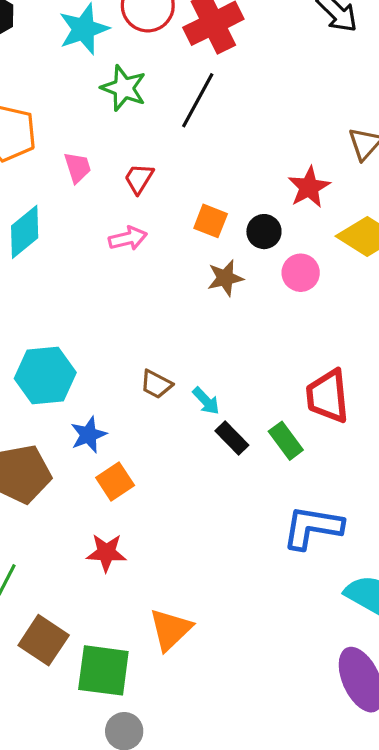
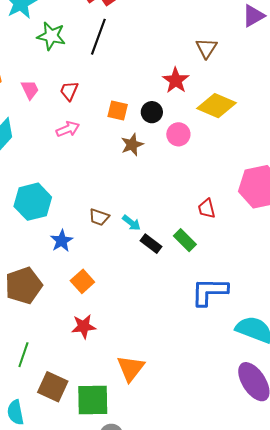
cyan hexagon: (45, 375) -> (33, 202), moved
red trapezoid: (328, 396) -> (207, 209), size x0.6
blue star: (88, 435) -> (62, 241), moved

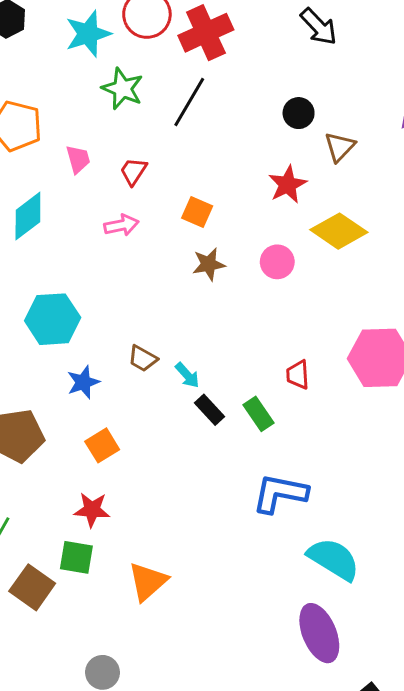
black circle: (152, 112) -> (299, 113), moved
green square: (93, 400) -> (76, 557), moved, size x0.7

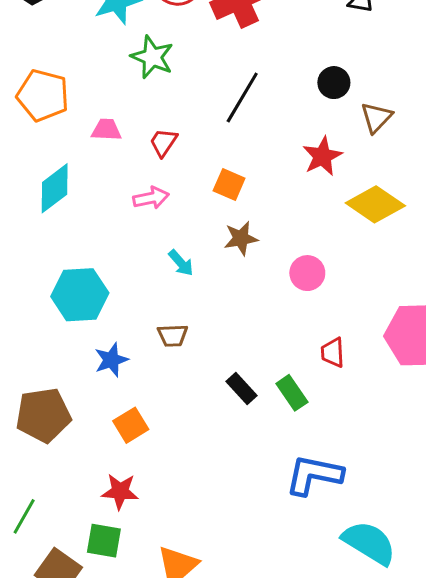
black line: (189, 102) -> (242, 97), moved
pink trapezoid: (78, 159) -> (106, 130), turned -72
pink circle: (277, 262) -> (307, 273), moved
brown trapezoid: (143, 358) -> (173, 335), turned -32
cyan arrow: (187, 375) -> (181, 263), moved

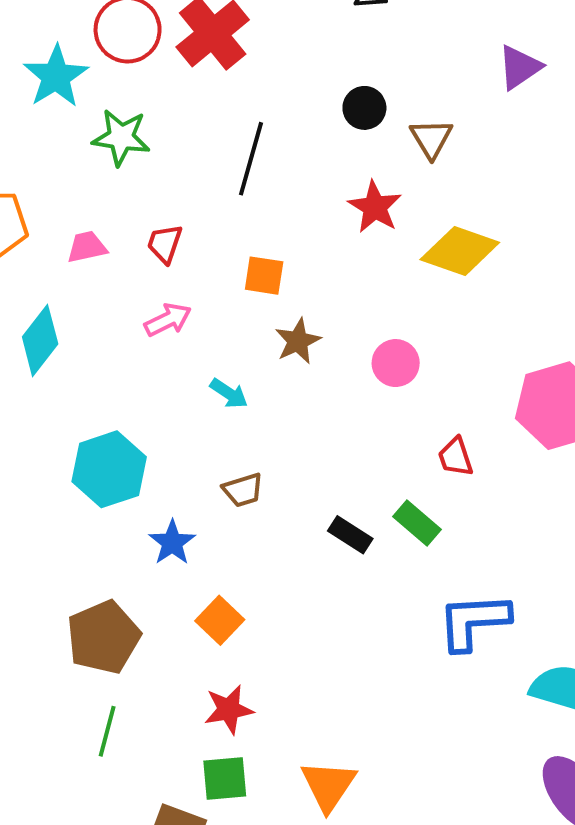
green line: (24, 516) -> (107, 731), moved

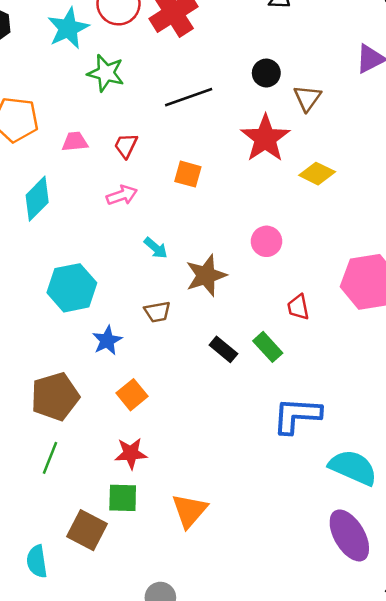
black line: (251, 159) -> (189, 97), turned 48
red star: (375, 207) -> (265, 138), size x1.4
yellow diamond: (460, 251) -> (317, 174), size x0.7
brown star: (298, 341) -> (206, 275), moved, size x1.4

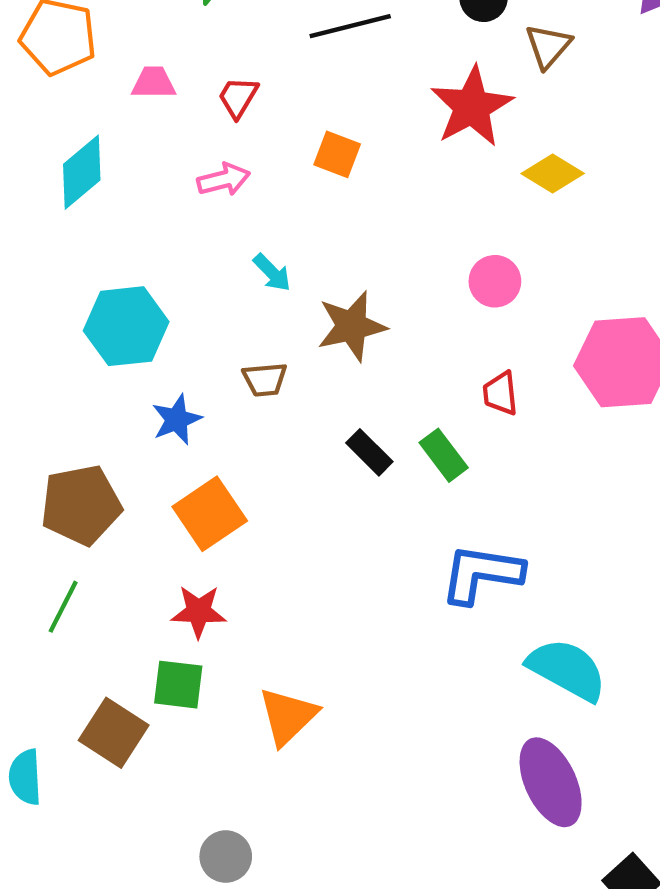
pink circle: (266, 241) -> (495, 281), moved
orange square: (132, 395) -> (210, 514), size x1.4

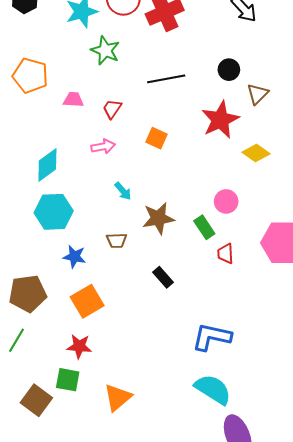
cyan diamond: (82, 172) -> (47, 165), moved
blue star: (177, 419) -> (74, 257), turned 30
green rectangle: (444, 455) -> (204, 227), moved
cyan semicircle: (567, 669) -> (213, 389), moved

